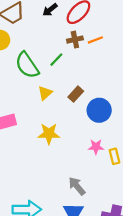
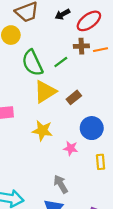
yellow triangle: (45, 93) -> (45, 92), size x1.6
blue circle: (99, 110) -> (92, 128), moved
pink star: (96, 147) -> (71, 148), moved

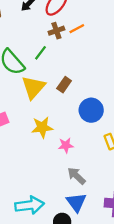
pink star: (71, 148) -> (66, 145), moved

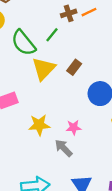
yellow star: (42, 127) -> (39, 125), moved
gray arrow: (76, 176) -> (64, 148), moved

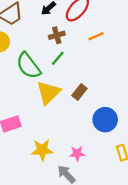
brown cross: (69, 13) -> (57, 35), moved

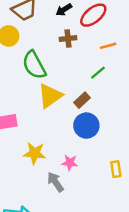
green line: (58, 58) -> (98, 73), moved
blue circle: (105, 120) -> (86, 126), moved

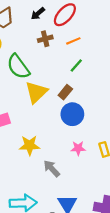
orange line: (108, 46) -> (73, 41), moved
pink star: (70, 163) -> (78, 148), moved

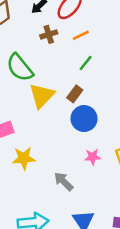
yellow star: (30, 145) -> (24, 158), moved

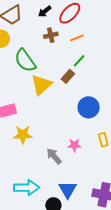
brown rectangle: (75, 94) -> (68, 76), moved
blue circle: (84, 119) -> (89, 107), moved
pink star: (93, 157) -> (74, 145), moved

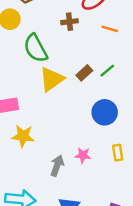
orange line: (77, 38) -> (110, 29), moved, turned 32
green line: (79, 61) -> (107, 71), moved
gray arrow: (54, 156) -> (57, 166), turned 54

